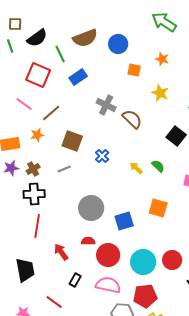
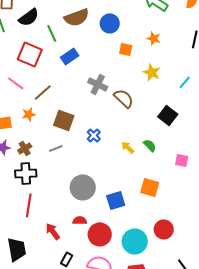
red circle: (172, 260) -> (164, 229), moved

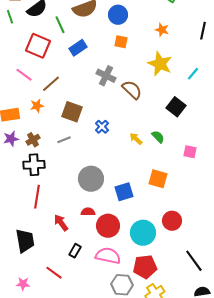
orange square: (126, 49) -> (121, 42), moved
yellow star: (152, 72) -> (160, 64), size x1.4

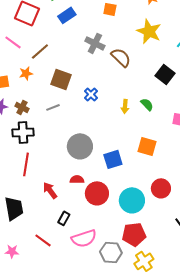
yellow arrow: (136, 139) -> (125, 106), turned -128
brown cross: (33, 140) -> (22, 107), turned -32
pink semicircle: (108, 256) -> (84, 238), moved, turned 150

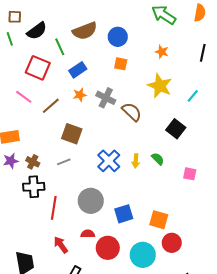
orange star: (26, 73) -> (80, 95), moved
blue cross: (91, 94) -> (109, 161), moved, size x1.6
orange square: (147, 146) -> (159, 220), moved
red line: (26, 164) -> (54, 208), moved

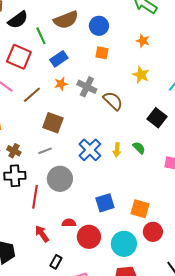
yellow star: (160, 86) -> (141, 75), size x0.7
gray circle: (91, 201) -> (60, 179), moved

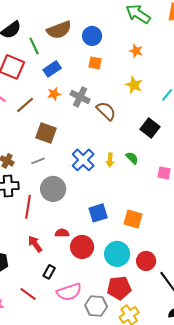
red circle: (153, 232) -> (146, 261), moved

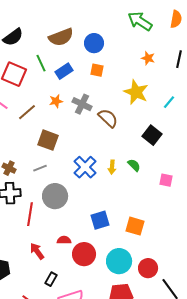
green line: (34, 46) -> (41, 63), moved
orange star: (136, 51) -> (148, 58), moved
blue rectangle: (52, 69) -> (64, 71), moved
yellow star: (134, 85) -> (136, 92), size x1.4

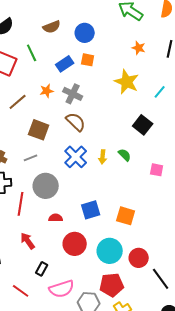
brown semicircle: (61, 37) -> (52, 27), size x0.7
blue rectangle: (64, 71) -> (65, 64), moved
brown semicircle: (108, 118) -> (76, 122), moved
red semicircle: (64, 240) -> (56, 218), moved

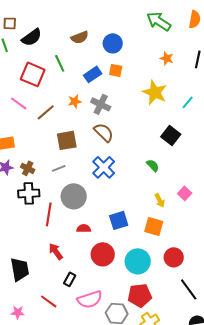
brown square: (39, 130) -> (67, 140), turned -30
yellow arrow: (103, 157) -> (160, 200), moved, turned -32
pink square: (157, 170) -> (185, 193), moved, turned 32
red circle: (139, 258) -> (174, 257), moved

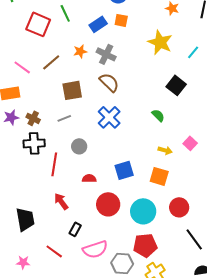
pink line: (19, 103) -> (22, 67), moved
gray circle: (74, 196) -> (79, 146), size x0.6
yellow arrow: (160, 200) -> (165, 150), turned -48

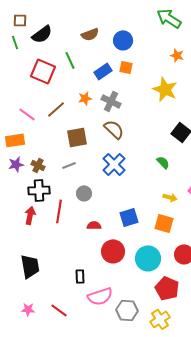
red arrow: (61, 201) -> (30, 215), moved, turned 48
black rectangle: (75, 229) -> (80, 276), turned -32
red pentagon: (145, 245) -> (167, 288), moved, turned 30
red line: (54, 251) -> (59, 310), moved

